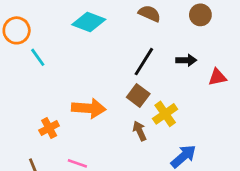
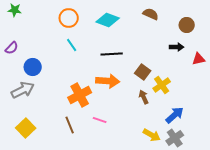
brown circle: (200, 15) -> (187, 25), moved
orange circle: (17, 30) -> (69, 18), moved
black line: (144, 62) -> (112, 54), moved, turned 55
orange cross: (49, 128) -> (80, 95), size x1.6

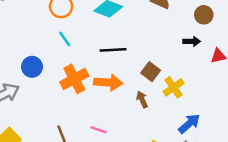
blue circle: (33, 67) -> (32, 67), moved
orange cross: (80, 95) -> (74, 79), moved
brown arrow: (144, 97) -> (142, 99), moved

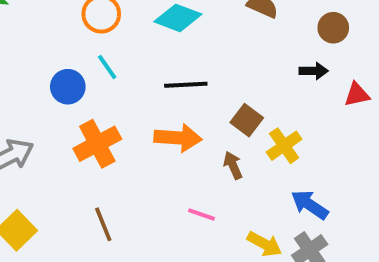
blue circle: (32, 67) -> (68, 87), moved
orange cross: (74, 79) -> (97, 144), moved
blue arrow: (189, 124) -> (310, 205), turned -105
pink line: (99, 130) -> (202, 215), moved

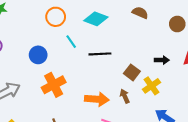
cyan line: (107, 67) -> (71, 42), moved
black arrow: (314, 71) -> (162, 60), moved
orange arrow: (178, 138) -> (97, 99), moved

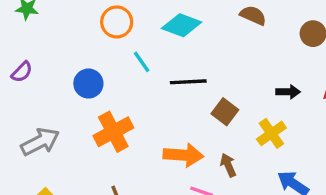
brown square: (132, 72) -> (225, 112), moved
brown arrow: (125, 96) -> (228, 165), moved

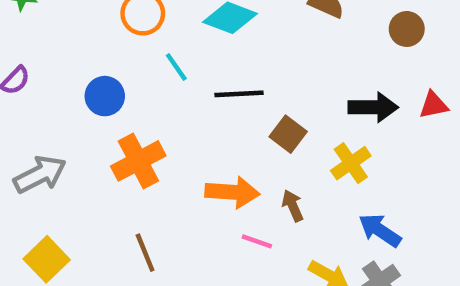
black arrow: (288, 92) -> (373, 107), size x1.5

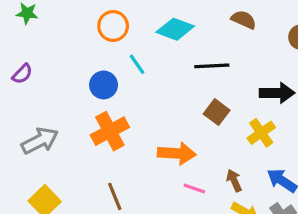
black line: (239, 94) -> (212, 66), moved
blue circle: (105, 96) -> (104, 85), moved
brown arrow: (293, 206) -> (234, 181), moved

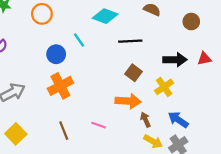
orange circle: (113, 26) -> (42, 14), moved
orange arrow: (177, 153) -> (128, 101), moved
pink line: (194, 188) -> (99, 125), moved

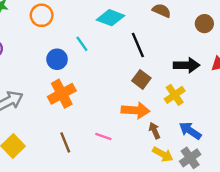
black line: (130, 41) -> (138, 45), turned 70

